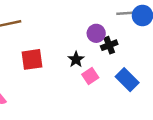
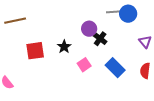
black cross: (109, 45) -> (100, 39), turned -32
black star: (76, 59) -> (64, 47), moved

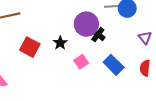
purple circle: (89, 29) -> (86, 24), size x1.5
red square: (35, 51) -> (30, 47), turned 36

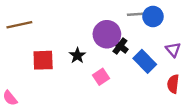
red square: (30, 47) -> (43, 60), turned -30
blue rectangle: (114, 65) -> (145, 61), moved

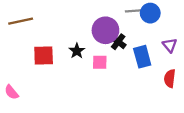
blue rectangle: (145, 61) -> (142, 57), turned 30
pink square: (101, 77) -> (100, 62), moved, turned 35

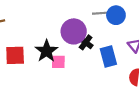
black star: (77, 51) -> (47, 51), size x1.5
pink square: (100, 62) -> (58, 62), moved

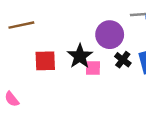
black cross: (86, 42) -> (123, 60), moved

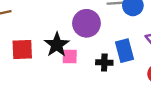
black cross: (123, 60) -> (104, 63), moved, turned -35

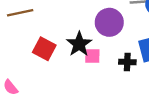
red square: (22, 49) -> (44, 49), turned 30

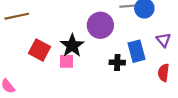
pink square: (92, 56) -> (67, 61), moved

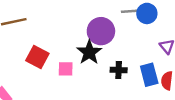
black star: (72, 46) -> (89, 52), moved
blue rectangle: (136, 51) -> (149, 75), moved

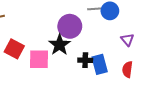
pink square: (66, 69) -> (39, 59), size x1.5
blue rectangle: (149, 75) -> (100, 64), moved

